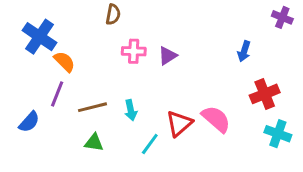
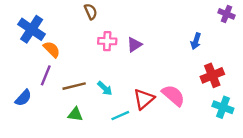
brown semicircle: (113, 14) -> (91, 12), turned -35
cyan arrow: (131, 110) -> (105, 88), turned -35
cyan line: (150, 144) -> (120, 116), turned 30

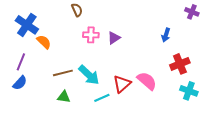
purple line: (46, 75) -> (21, 62), moved
cyan arrow: (105, 88) -> (89, 75), size x1.6

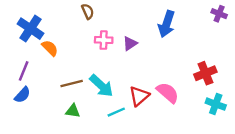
blue arrow: (166, 35) -> (167, 24), moved, size x1.6

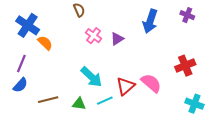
purple cross: (219, 14) -> (187, 15), moved
pink cross: (104, 40) -> (94, 36), turned 35
brown line: (72, 83) -> (48, 100), moved
cyan cross: (216, 104) -> (194, 104), moved
green triangle: (73, 111) -> (79, 104), moved

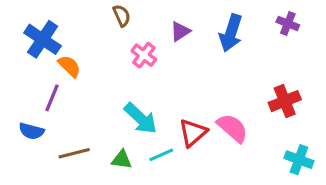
purple triangle: (117, 39) -> (180, 31), moved
purple line: (21, 64) -> (52, 98), moved
blue semicircle: (20, 85) -> (31, 131), turned 63

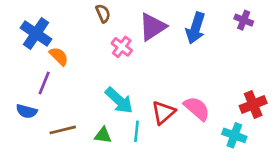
purple triangle: (180, 31) -> (153, 27), size x1.6
red cross: (285, 101) -> (253, 104), moved
cyan line: (161, 155) -> (136, 131), turned -60
cyan cross: (299, 160) -> (234, 135), moved

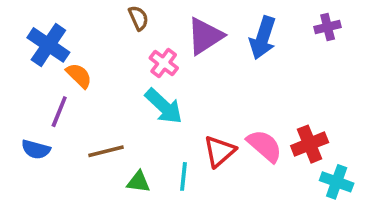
purple cross: (244, 20) -> (328, 27), turned -36
cyan arrow: (119, 100) -> (164, 106), moved
red cross: (253, 104) -> (310, 144), moved
brown line: (63, 130) -> (106, 151), moved
cyan cross: (234, 135) -> (337, 182), moved

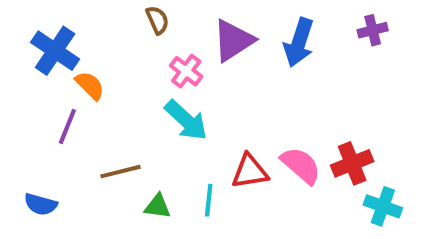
blue semicircle: (36, 149) -> (41, 204), moved
red triangle: (220, 151) -> (250, 172), turned 32

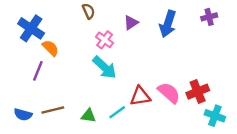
purple triangle: (233, 40) -> (131, 23), size x0.6
brown line: (121, 172) -> (53, 110), moved
cyan line: (209, 200) -> (117, 112), turned 48

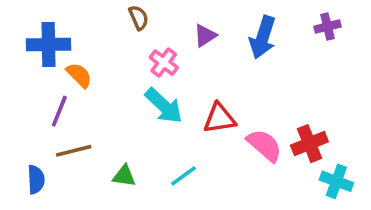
blue cross: (31, 28) -> (49, 45), turned -35
red triangle: (140, 96) -> (219, 118), moved
brown line: (53, 110) -> (74, 151), moved
blue semicircle: (23, 115) -> (36, 179), turned -108
green triangle: (88, 116) -> (124, 176), moved

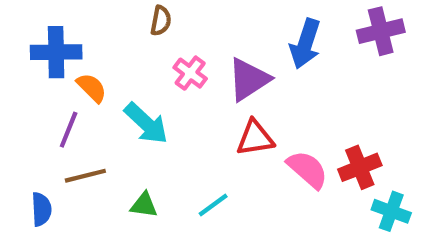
brown semicircle: (138, 18) -> (161, 21), turned 35
purple cross: (327, 27) -> (381, 31), size x1.5
purple triangle: (205, 36) -> (249, 79), moved, size x1.6
cyan arrow: (164, 106) -> (146, 123), moved

